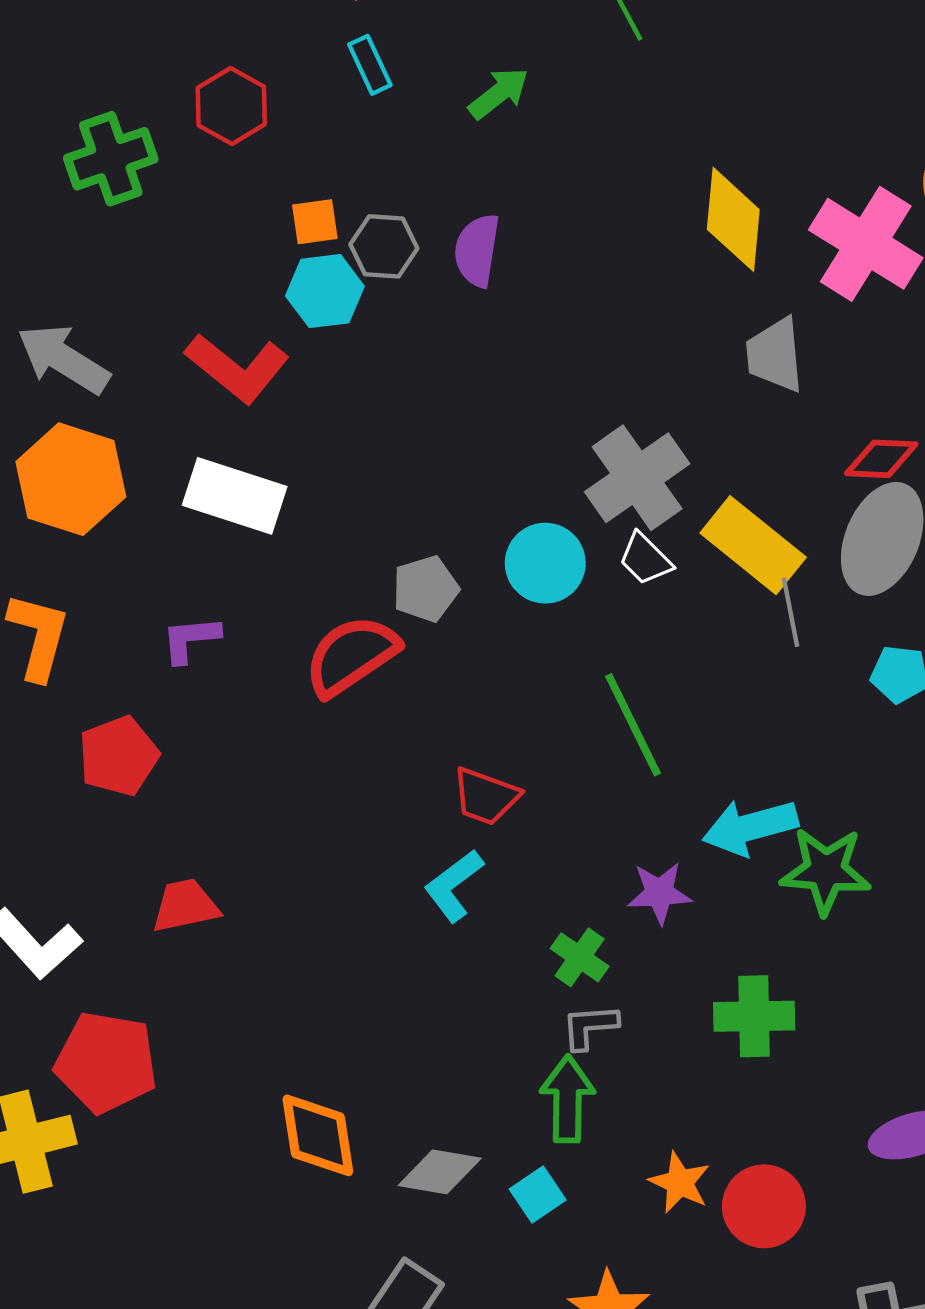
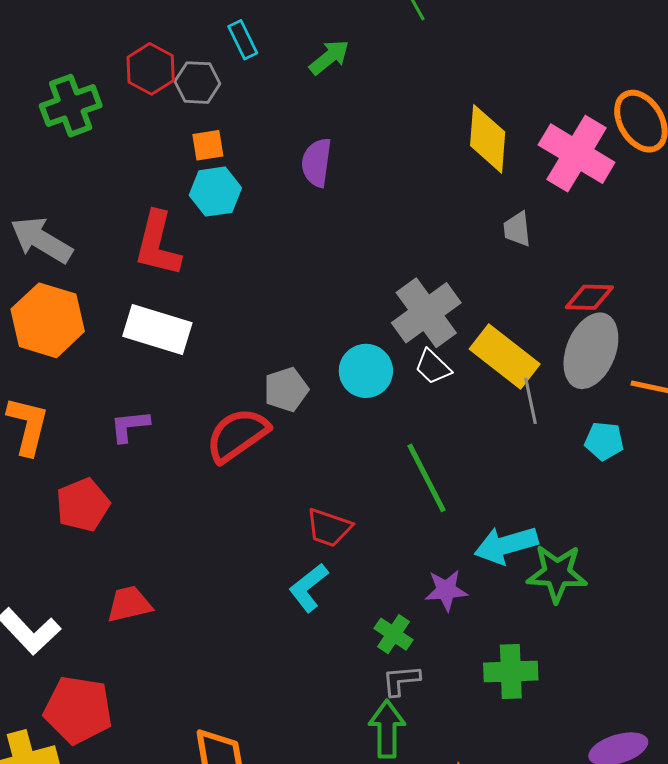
gray hexagon: (384, 246) -> (197, 83), moved
gray trapezoid: (775, 355) -> (517, 229), size x0.7
red L-shape: (237, 368) -> (158, 244), turned 66

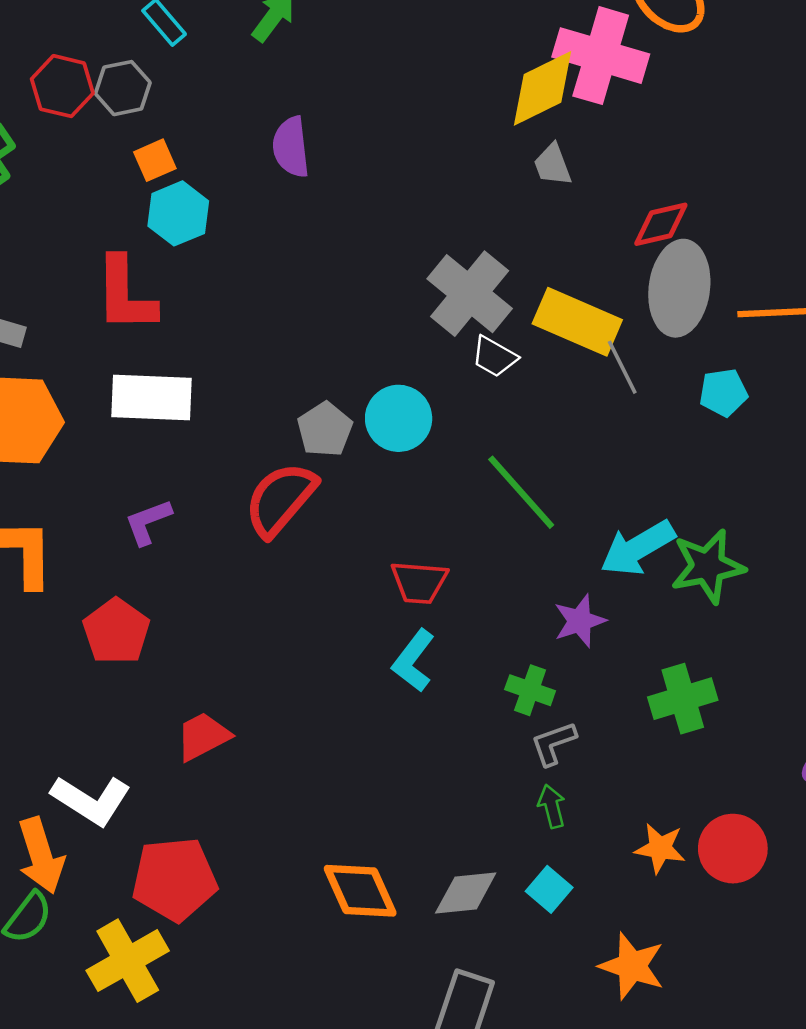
yellow diamond: (488, 139) -> (542, 88), moved, turned 74
cyan circle: (366, 371) -> (399, 418), moved
green arrow: (387, 729) -> (552, 806), size x0.6

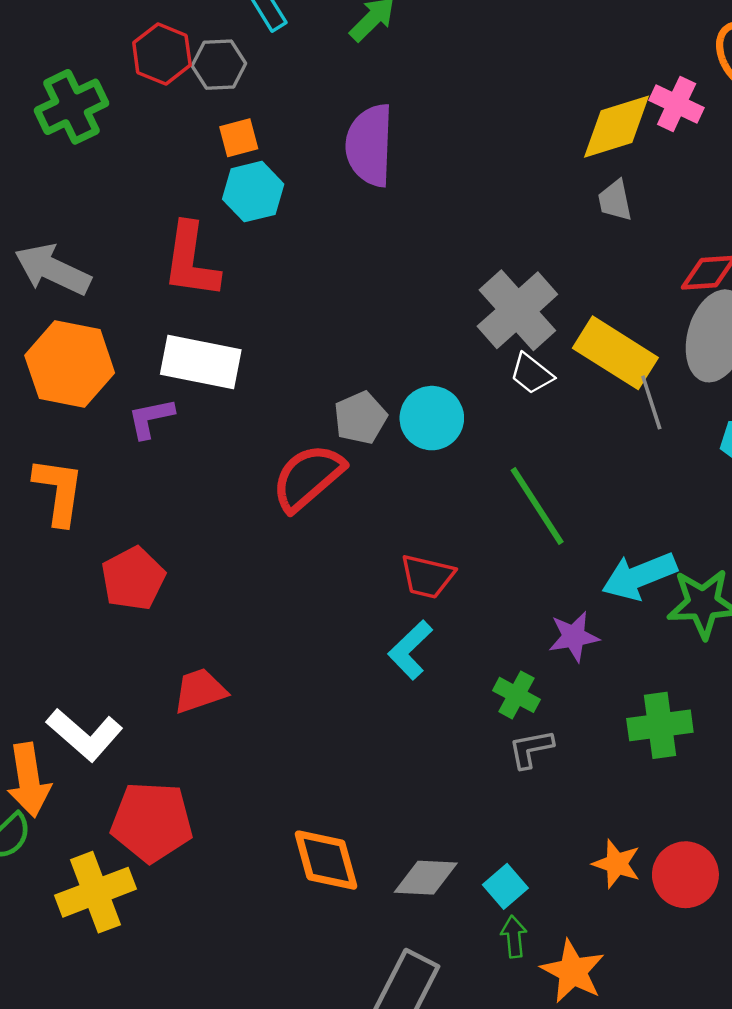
pink cross: (601, 56) -> (677, 104), size x0.6
purple semicircle: (291, 147) -> (370, 145), size x1.4
purple L-shape: (148, 522) -> (151, 418), moved
green arrow: (552, 806) -> (514, 937), moved

